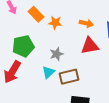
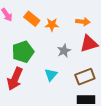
gray star: (57, 54) -> (64, 51), moved
brown rectangle: (69, 77) -> (85, 77), moved

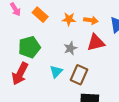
orange star: (52, 25) -> (69, 19), moved
brown rectangle: (85, 77) -> (79, 75), moved, turned -48

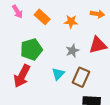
orange arrow: (91, 20) -> (97, 14), moved

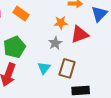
orange star: (71, 22) -> (61, 23), moved

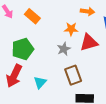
cyan triangle: (44, 68) -> (40, 82), moved
brown rectangle: (67, 68) -> (73, 75), turned -42

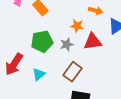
green pentagon: (23, 49) -> (42, 41), moved
brown rectangle: (73, 75) -> (73, 72), turned 48

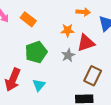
gray star: (67, 44) -> (68, 55), moved
brown rectangle: (73, 72) -> (93, 76), moved

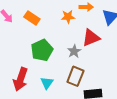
orange star: (68, 30) -> (68, 17), moved
brown rectangle: (93, 76) -> (75, 76), moved

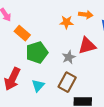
orange rectangle: (32, 18) -> (22, 33), moved

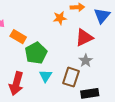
gray star: (69, 57) -> (86, 61), moved
cyan triangle: (38, 86) -> (46, 76), moved

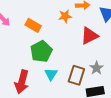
orange rectangle: (18, 37) -> (33, 25), moved
gray star: (86, 61) -> (97, 68), moved

